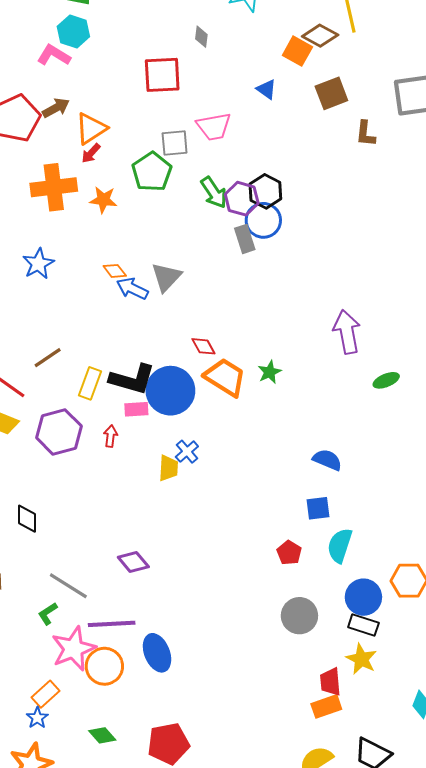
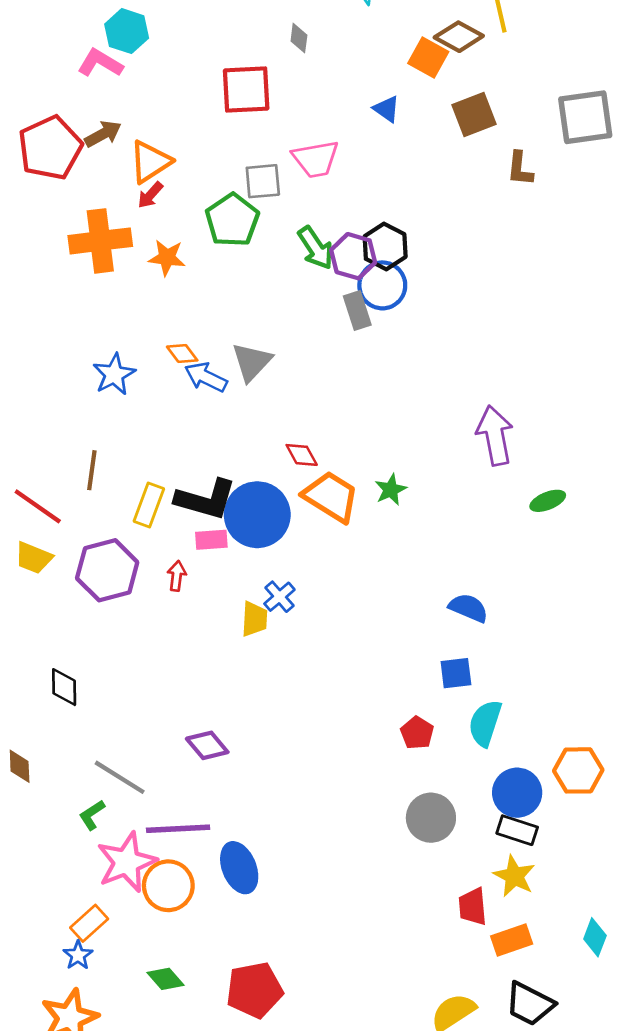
blue star: (38, 264) -> (114, 374), moved
brown line: (48, 358) -> (92, 470), turned -48
orange rectangle: (326, 706) -> (512, 940), moved

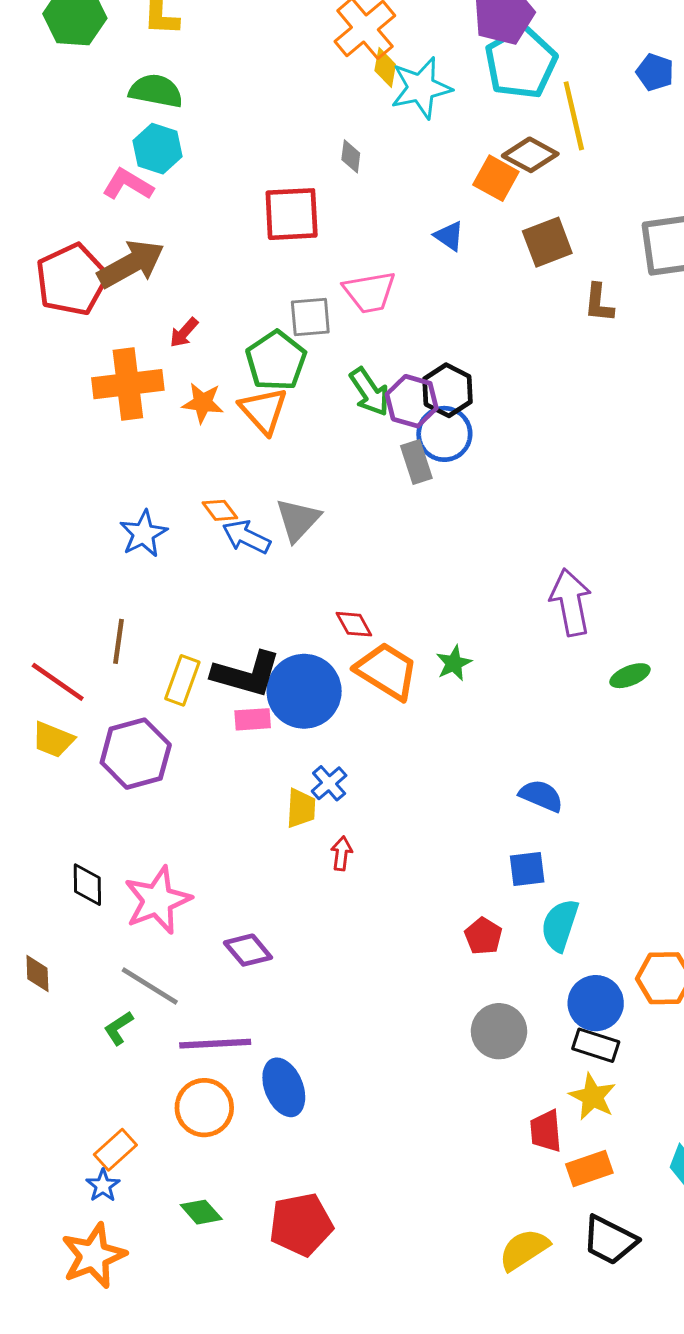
brown arrow: (103, 134) -> (131, 264), size x1.6
orange triangle: (150, 162) -> (264, 411), moved, turned -39
red arrow: (177, 576) -> (342, 853), moved
pink star: (127, 862) -> (157, 900), moved

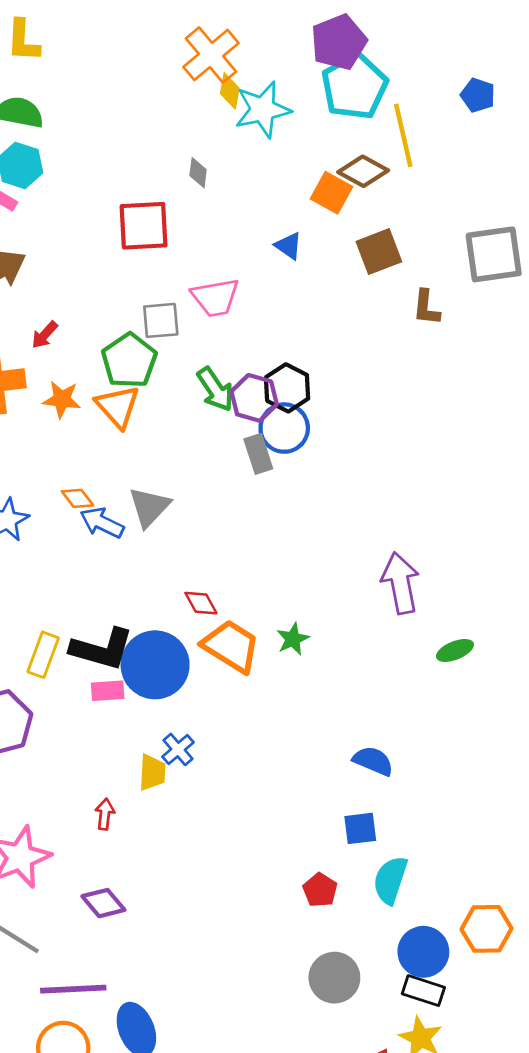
red arrow: (342, 853) -> (105, 814), moved

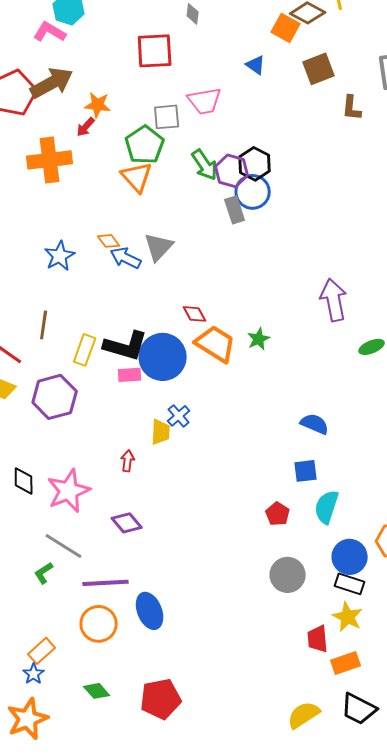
orange star: (62, 399) -> (98, 105), moved

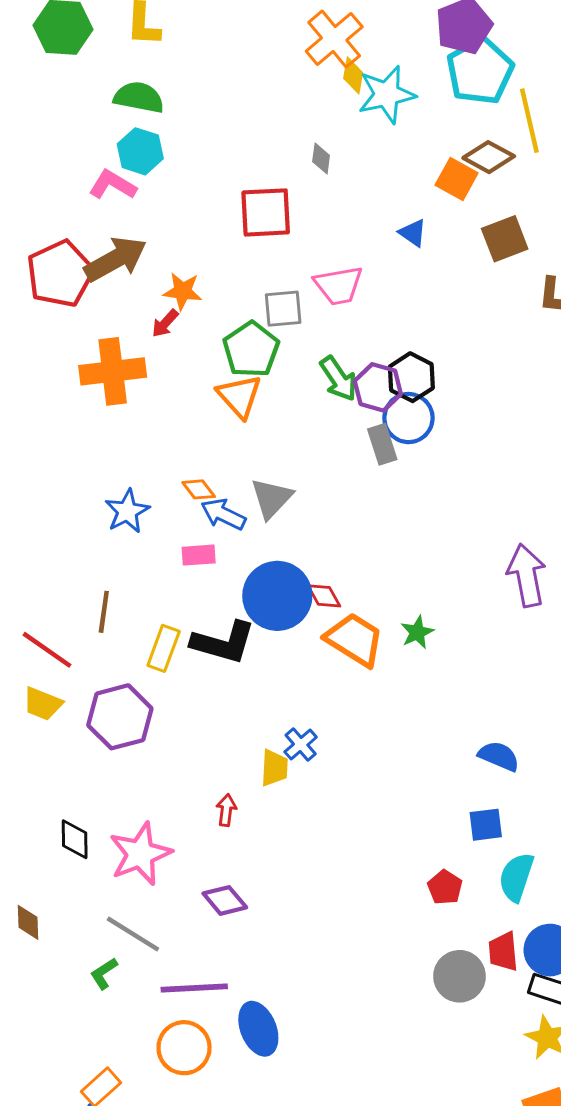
blue circle: (163, 357) -> (277, 596), moved
pink rectangle: (130, 375) -> (199, 555), moved
red trapezoid: (318, 639) -> (503, 951), moved

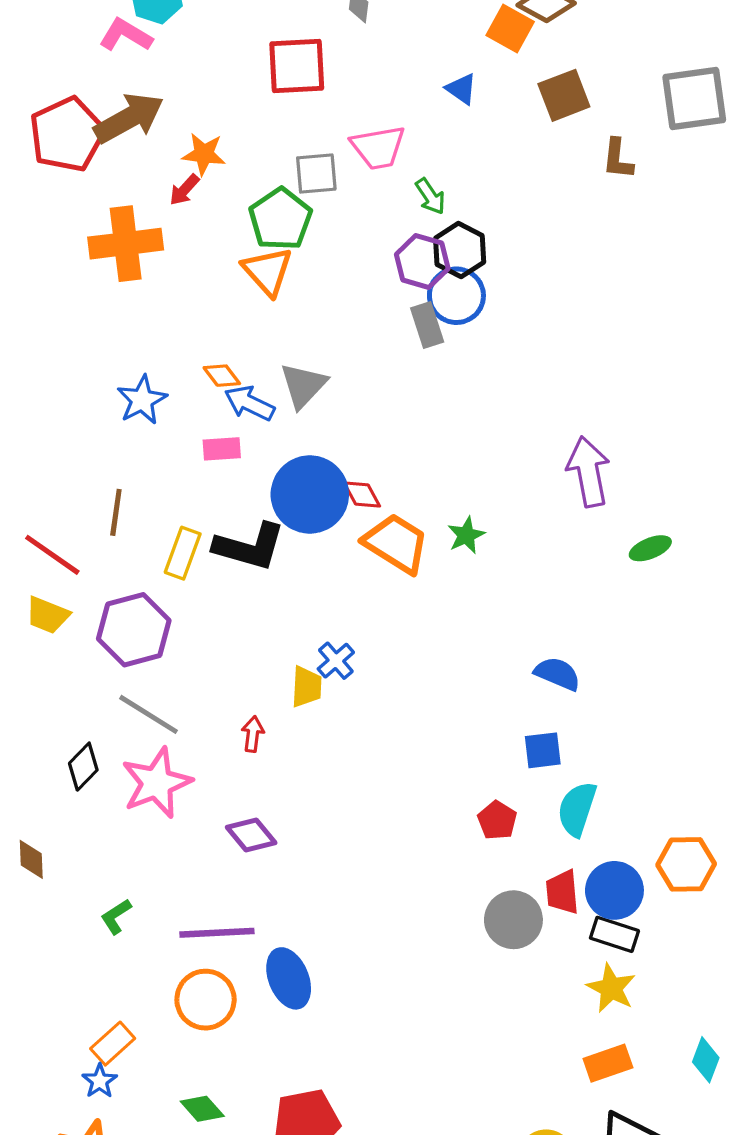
green arrow: (339, 379) -> (430, 196), moved, size x0.7
black diamond: (75, 839) -> (83, 767), turned 45
gray line: (133, 934) -> (148, 714), moved

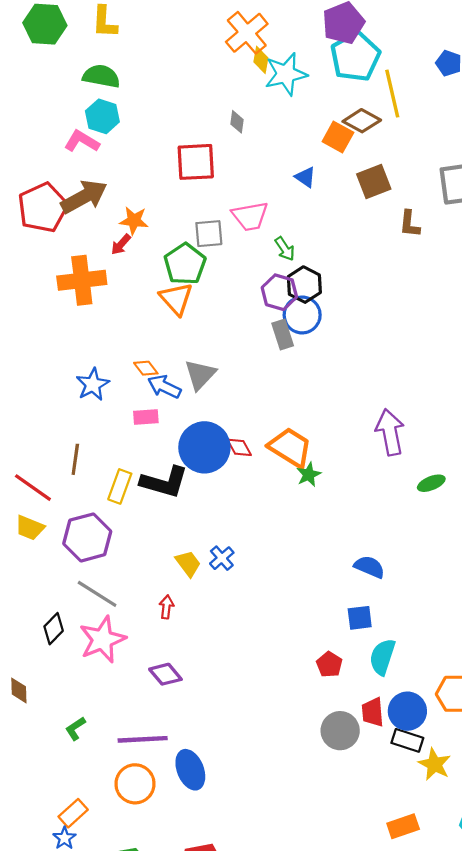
orange trapezoid: (396, 543) -> (290, 447), moved
yellow trapezoid: (307, 687) -> (188, 564), moved, turned -40
yellow star: (611, 988) -> (435, 764), moved

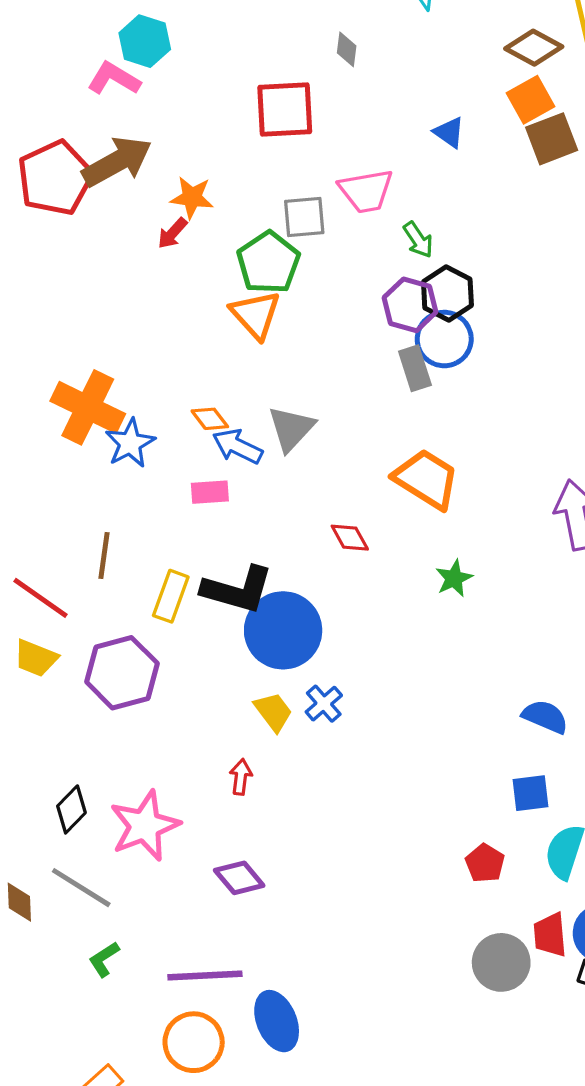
orange square: (338, 137) -> (530, 100), moved, turned 32
orange cross: (82, 280) -> (88, 407), moved, turned 33
blue circle: (204, 447) -> (283, 630), moved
orange trapezoid: (290, 447) -> (426, 479), moved
gray line: (97, 594) -> (81, 888), moved

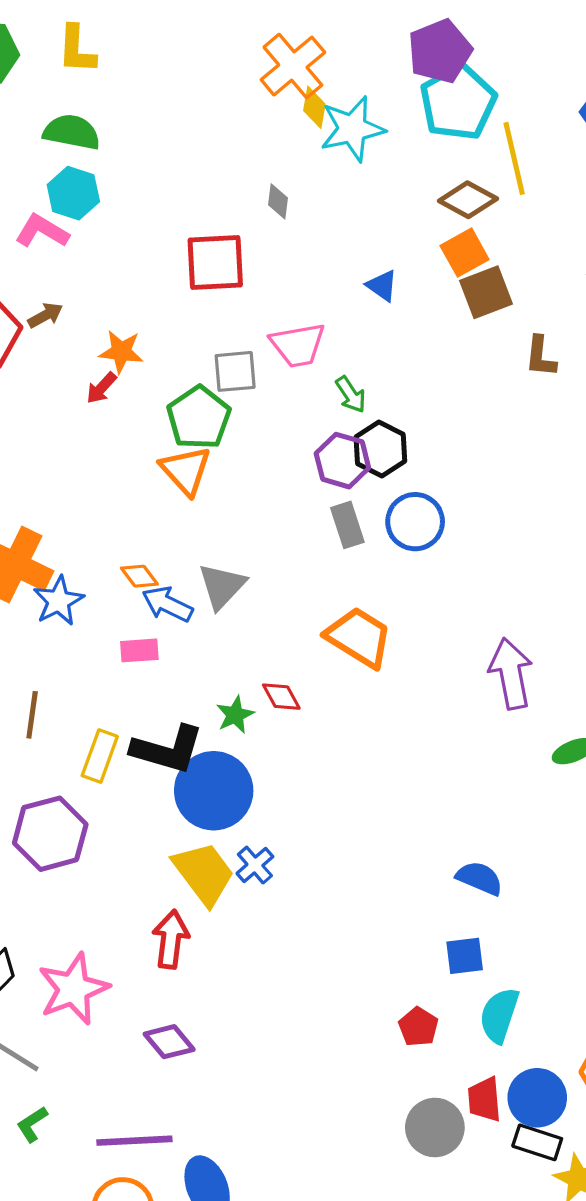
brown arrow: (117, 162) -> (45, 315), size x0.5
blue circle: (444, 339) -> (415, 522), moved
green star: (454, 578) -> (235, 715), moved
yellow trapezoid: (273, 712) -> (204, 873), size x1.6
red arrow: (241, 777) -> (171, 939), size x1.6

